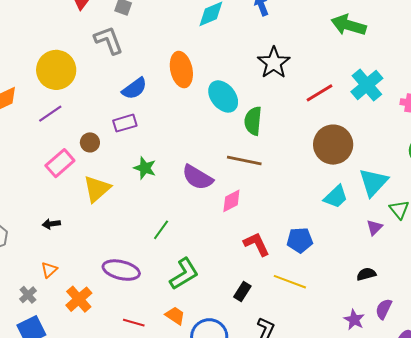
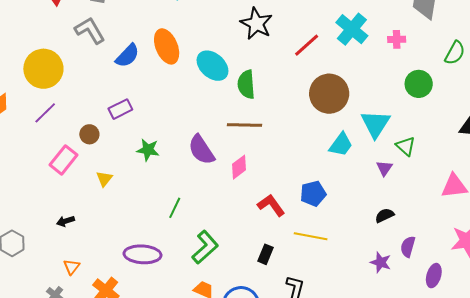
blue semicircle: (134, 88) -> (127, 56), moved
purple semicircle: (197, 177) -> (201, 150), turned 36
yellow triangle: (97, 189) -> (104, 179), size x0.6

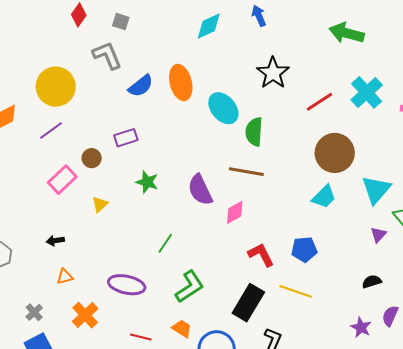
cyan trapezoid: (341, 145) -> (324, 197), moved
black rectangle: (266, 254) -> (248, 303), size x1.8
orange triangle: (72, 267) -> (65, 277), moved, turned 30

